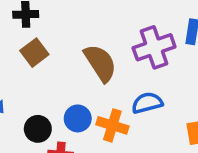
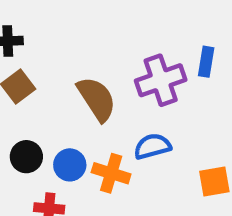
black circle: (38, 129) -> (26, 157), moved

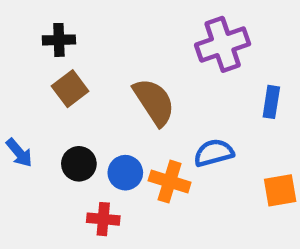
blue rectangle: (206, 62) -> (271, 102), moved
purple cross: (161, 80) -> (223, 44), moved

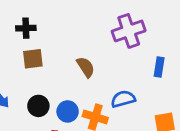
brown square: (70, 89) -> (33, 59), turned 30
brown semicircle: (154, 102) -> (86, 67), size x0.7

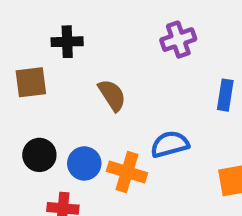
black cross: (26, 28) -> (67, 42), moved
purple cross: (129, 31) -> (178, 40), size x0.7

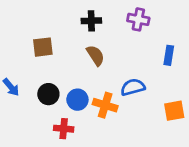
purple cross: (178, 40) -> (138, 19), turned 30
black cross: (67, 42) -> (91, 21), moved

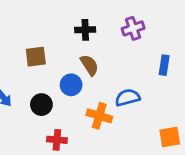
purple cross: (138, 19) -> (133, 28), turned -30
blue circle: (77, 100) -> (71, 85), moved
orange square: (174, 111) -> (170, 137), moved

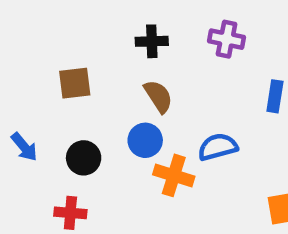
purple cross: (133, 28) -> (227, 39), turned 30
blue circle: (71, 85) -> (145, 140), moved
red cross: (57, 140) -> (70, 213), moved

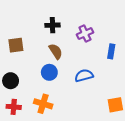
purple cross: (227, 39) -> (85, 34), moved, turned -35
black circle: (84, 158) -> (11, 81), moved
orange cross: (174, 175) -> (43, 104), moved

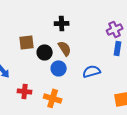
purple cross: (85, 34) -> (115, 29), moved
black circle: (11, 81) -> (45, 52), moved
red cross: (14, 107) -> (25, 91), moved

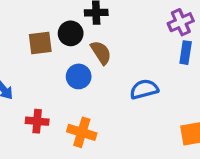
black circle: (45, 52) -> (71, 33), moved
blue circle: (59, 68) -> (79, 76), moved

